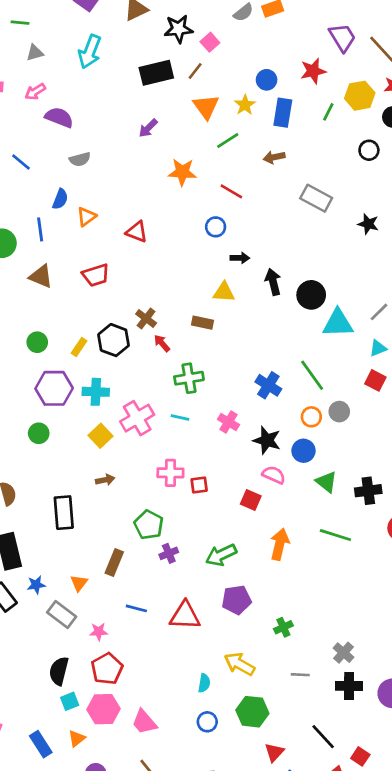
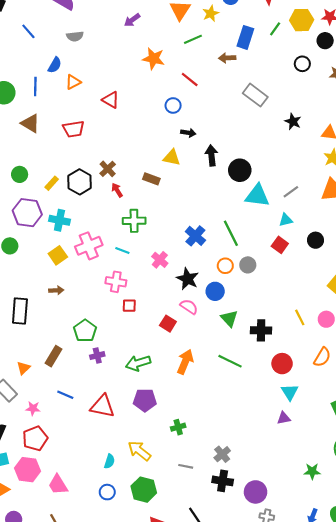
blue rectangle: (283, 113) -> (245, 37), moved
pink cross: (170, 473) -> (116, 282), moved

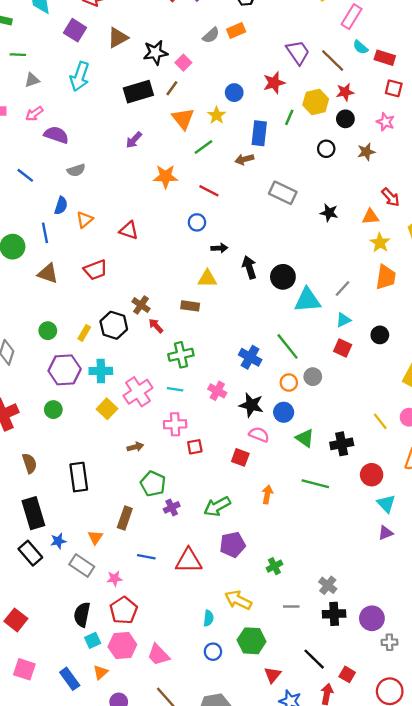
brown arrow: (56, 290) -> (135, 447), moved
orange arrow: (185, 362) -> (267, 494), size x0.7

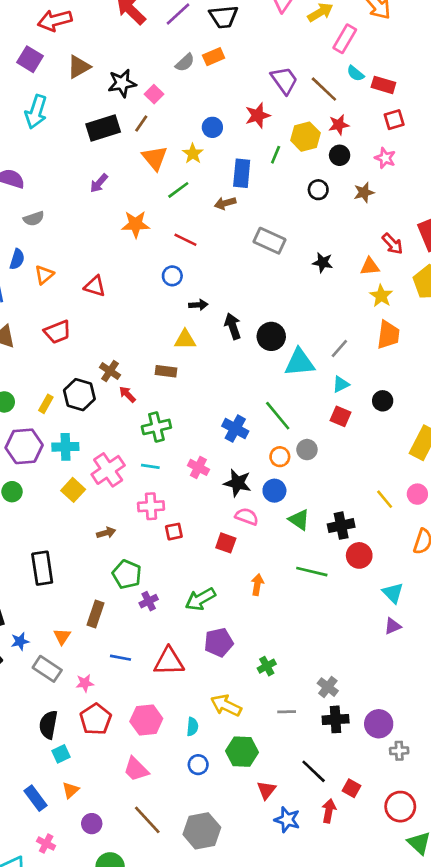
red square: (394, 88) -> (394, 120), turned -30
red circle: (372, 475) -> (359, 555), moved
pink hexagon: (122, 646) -> (146, 720), moved

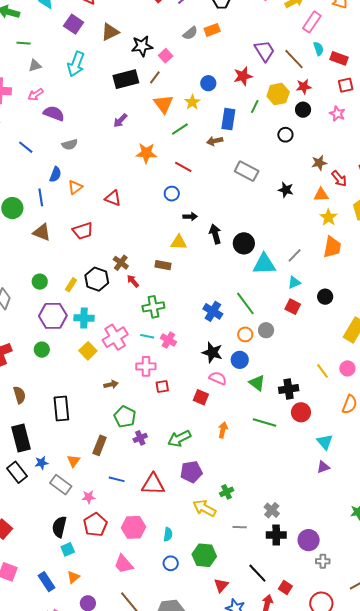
cyan semicircle: (355, 73) -> (318, 49), turned -152
brown star: (364, 192) -> (319, 163), moved
pink cross: (198, 467) -> (168, 340), moved
yellow arrow: (226, 705) -> (204, 508), moved

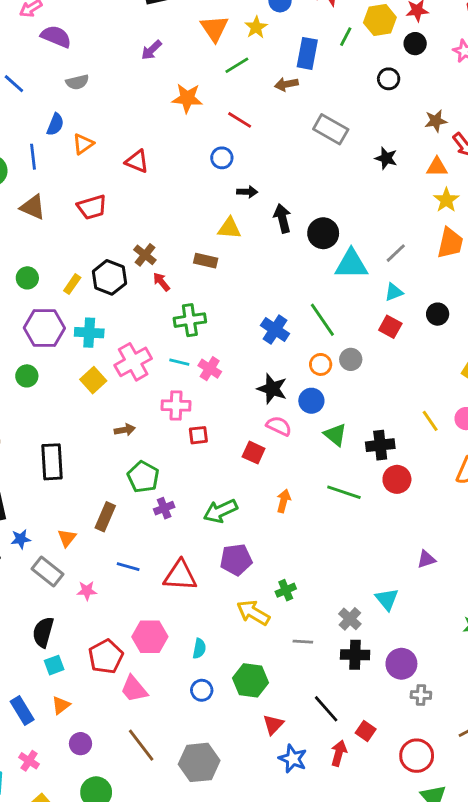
cyan triangle: (325, 442) -> (387, 599), moved
red pentagon: (95, 525) -> (106, 657), moved

